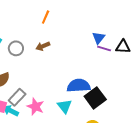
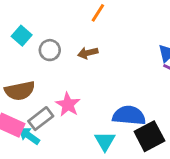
pink star: (35, 107) -> (68, 105), moved

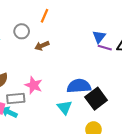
gray circle: (50, 50) -> (22, 31), moved
gray rectangle: (41, 119) -> (16, 99), turned 42

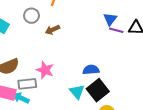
blue semicircle: (79, 86) -> (91, 70), size x0.7
black square: (96, 99) -> (98, 90), moved

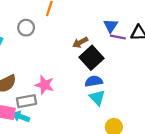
brown arrow: (52, 30) -> (80, 42), moved
black square: (98, 90) -> (91, 58), moved
cyan triangle: (77, 92) -> (97, 98), moved

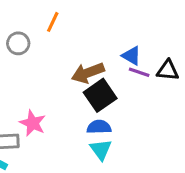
blue triangle: (111, 26) -> (131, 56), turned -40
brown arrow: (80, 42) -> (88, 73), size x1.5

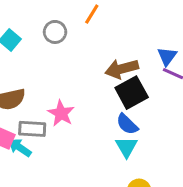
blue triangle: (131, 56) -> (167, 56), turned 30
blue semicircle: (99, 127) -> (127, 124), turned -140

